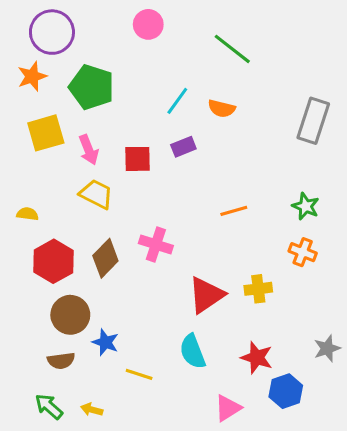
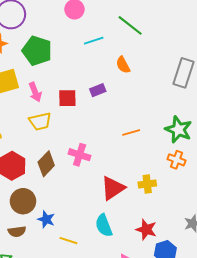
cyan line: (177, 101) -> (94, 41), moved, turned 36
orange semicircle: (222, 108) -> (123, 65), turned 48
yellow trapezoid: (96, 194) -> (40, 121), turned 140
green star: (306, 206) -> (179, 129), size x1.5

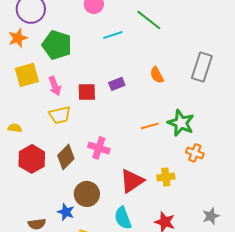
orange semicircle: (123, 65) -> (157, 75), moved
green star: (179, 129) -> (181, 123), moved
brown circle: (23, 201) -> (87, 194), moved

